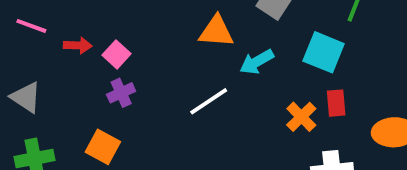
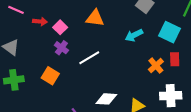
orange triangle: (216, 32) -> (95, 18), moved
purple cross: (121, 93) -> (61, 48), turned -32
white line: (209, 101) -> (89, 58), moved

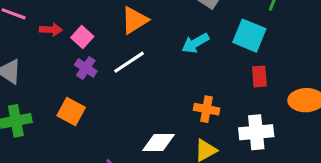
orange triangle: (95, 18) -> (135, 20), turned -36
white line: (89, 58) -> (129, 62), moved
orange cross: (156, 66) -> (207, 109), moved, turned -35

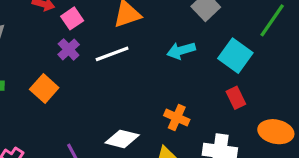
red rectangle: (259, 76) -> (236, 98), turned -35

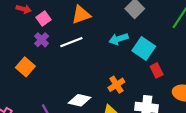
cyan square: (235, 56) -> (144, 49), moved
orange cross: (177, 117) -> (116, 85), turned 35

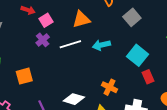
cyan arrow: (118, 39) -> (101, 45), moved
orange square: (25, 67) -> (24, 76), moved, turned 30
orange cross: (116, 85) -> (109, 87), turned -35

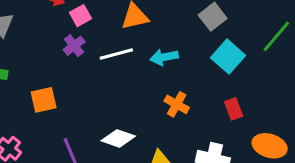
cyan square: (137, 55) -> (228, 57), moved
orange cross: (109, 87) -> (177, 104), moved

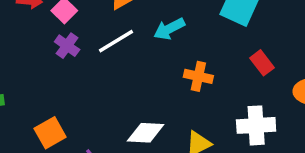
orange square: (44, 100) -> (50, 133), moved

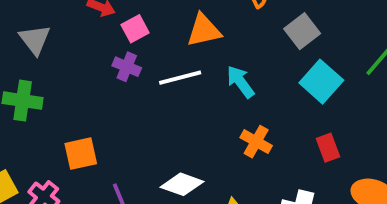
cyan arrow: (169, 29) -> (240, 82), turned 64
purple cross: (67, 46) -> (127, 67), turned -30

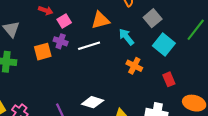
cyan arrow: (240, 82) -> (126, 37), moved
orange cross: (256, 142) -> (134, 66), moved
orange square: (81, 154) -> (43, 52), moved

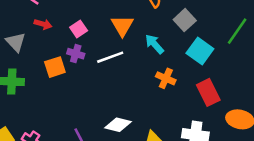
red arrow: (46, 10) -> (43, 24), moved
orange triangle: (100, 20) -> (122, 26), turned -42
red rectangle: (169, 79) -> (208, 92), size x1.5

